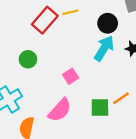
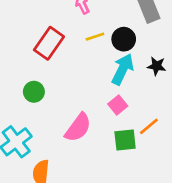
yellow line: (70, 12) -> (95, 37), moved
pink square: (71, 76) -> (118, 105), moved
pink semicircle: (60, 110) -> (78, 128), moved

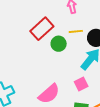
green circle: (34, 92) -> (59, 44), moved

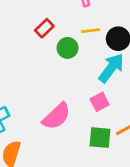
red rectangle: (42, 29) -> (44, 28), size x0.6

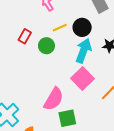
pink square: (100, 102) -> (83, 79), size x1.5
green square: (100, 138) -> (67, 118), moved

